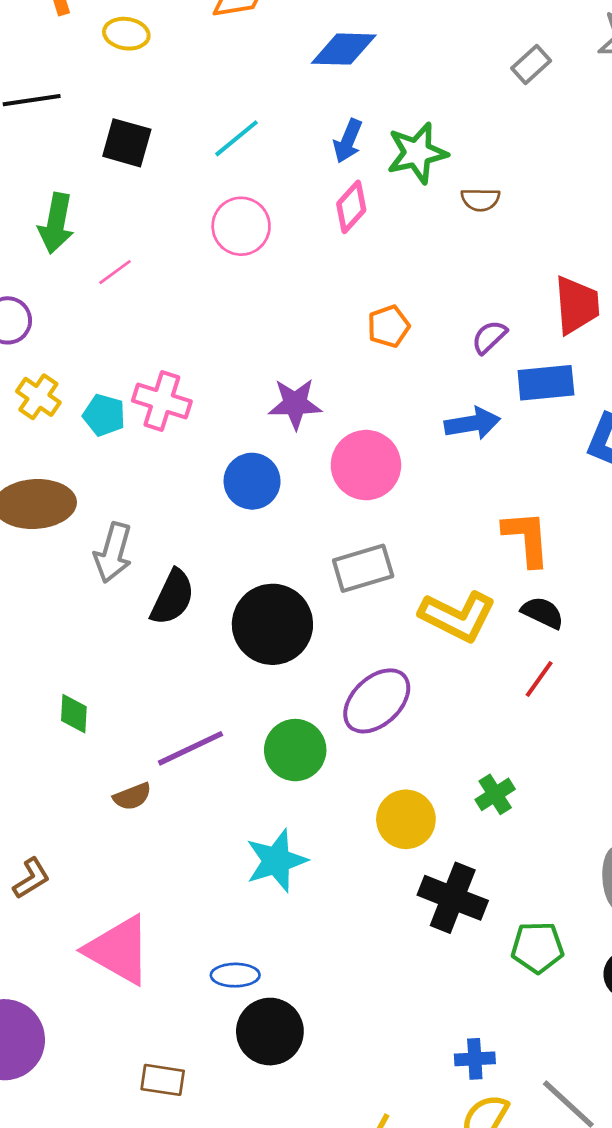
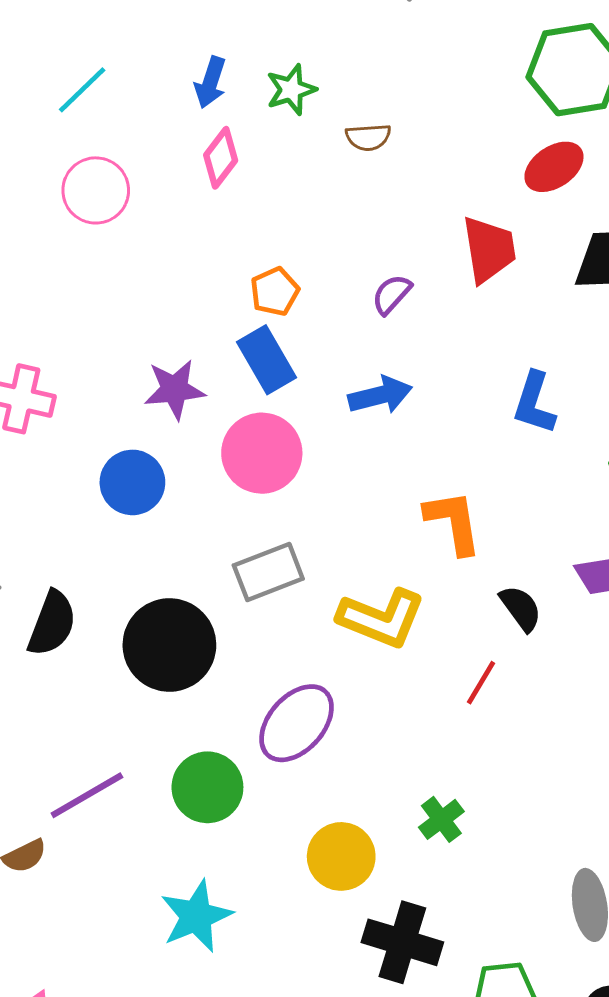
green star: (417, 153) -> (291, 90), size x0.7
blue rectangle: (546, 383) -> (267, 360), moved, turned 70
black semicircle: (543, 613) -> (521, 608), moved, turned 33

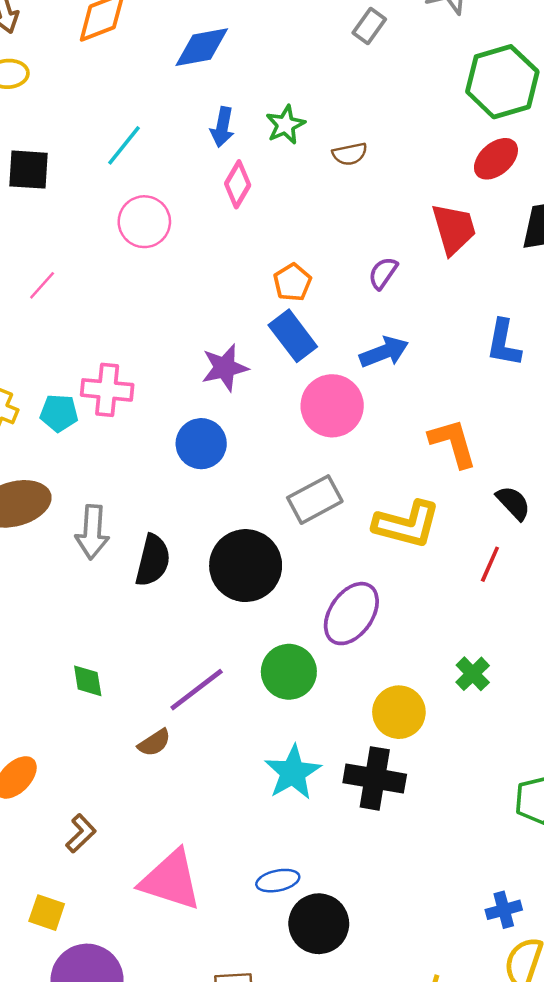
pink circle: (262, 453) -> (332, 406), moved
black cross: (402, 942) -> (375, 778), moved

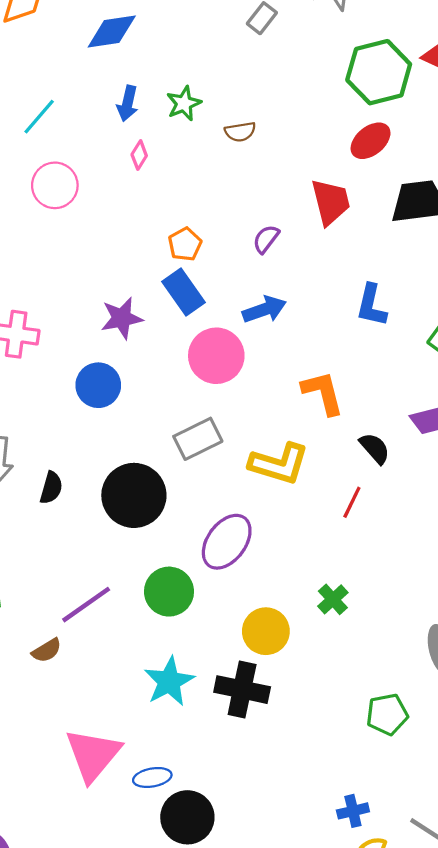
pink diamond: (238, 184) -> (139, 155), size x0.7
black semicircle: (153, 560) -> (51, 488), size x0.7
pink triangle: (171, 880) -> (93, 755), moved, turned 50

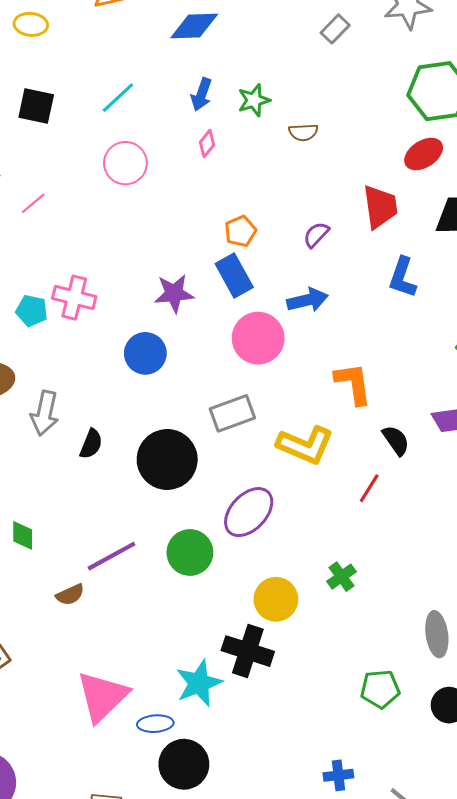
blue L-shape: (371, 305) -> (403, 277), moved
cyan star: (169, 681) -> (199, 683), moved

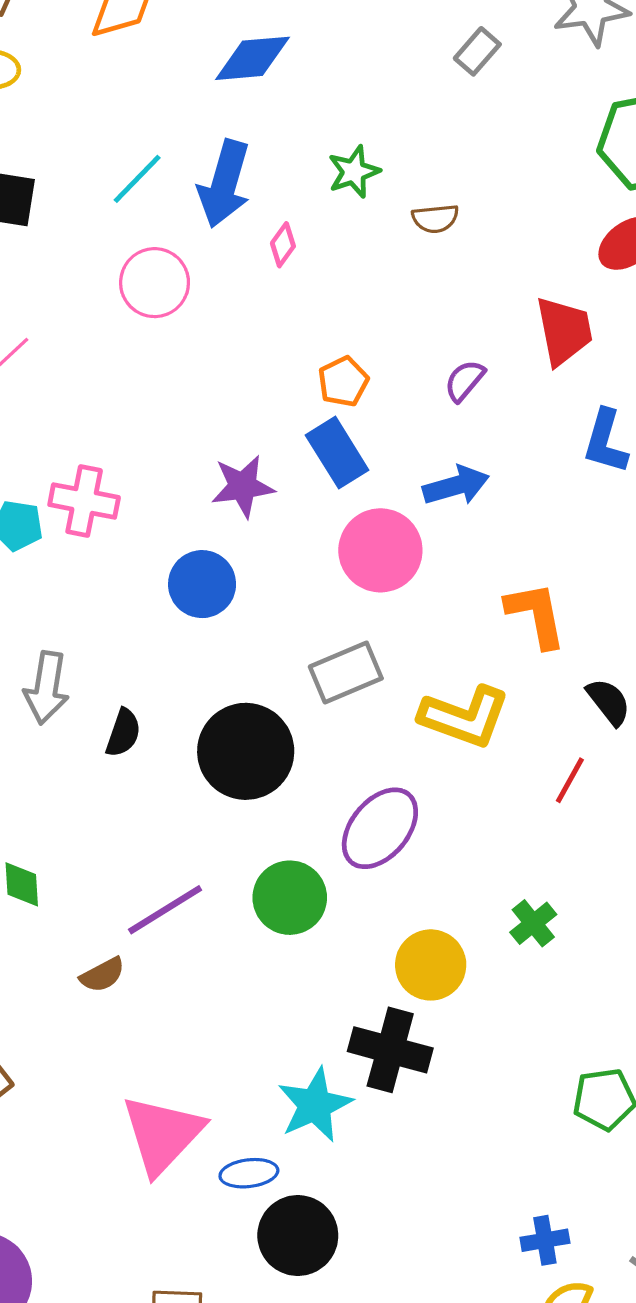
blue arrow: (201, 94) -> (224, 184), moved, size x1.6

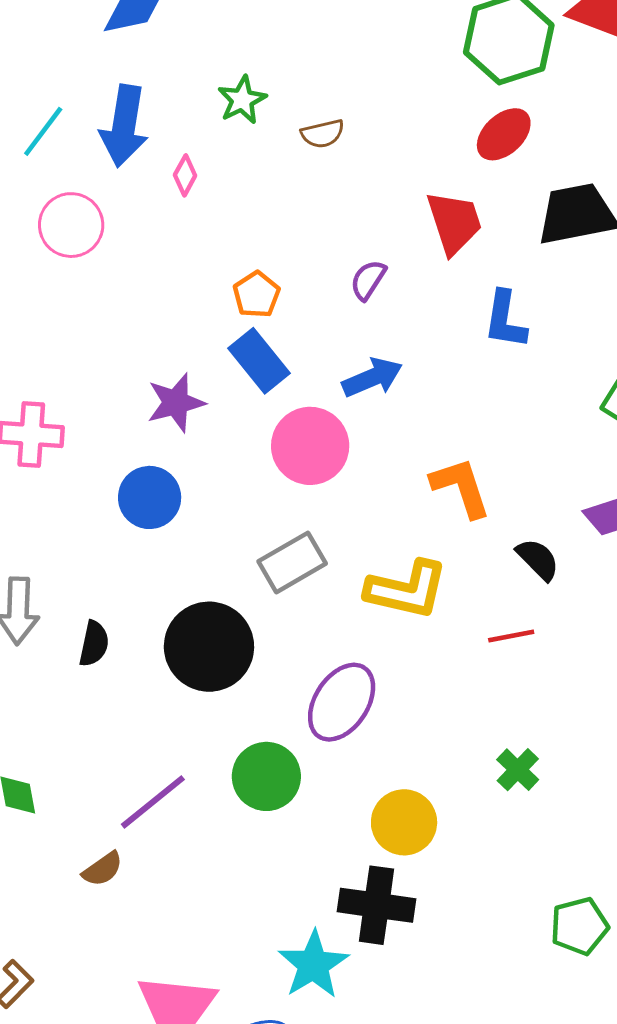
red line: (570, 780) -> (511, 636), turned 57
green cross: (533, 923) -> (518, 770), moved

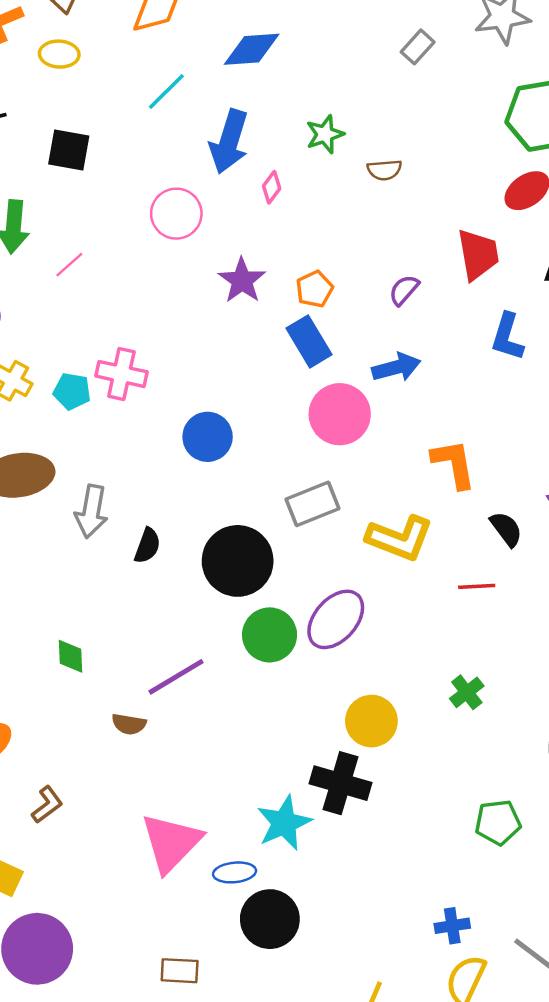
cyan line: (43, 131) -> (166, 91), moved
purple star: (176, 403) -> (242, 280), moved, turned -30
green circle: (266, 776) -> (270, 635), moved
brown semicircle: (103, 869) -> (129, 724), turned 36

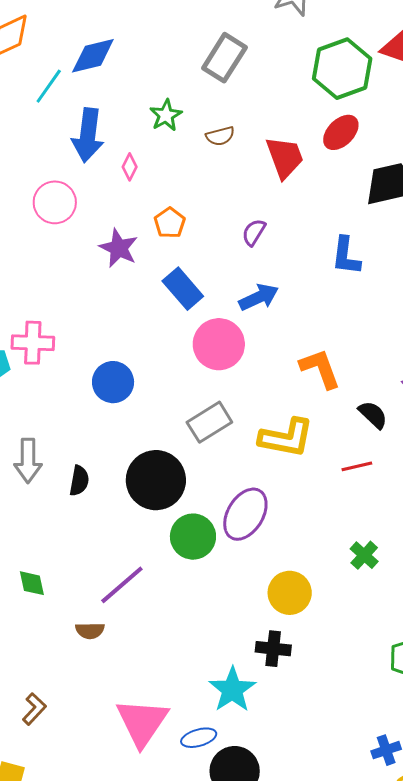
gray rectangle: (418, 47) -> (224, 58), moved, size x1.6
cyan line: (166, 91) -> (49, 86), moved
red trapezoid: (478, 255) -> (285, 157), moved
orange pentagon: (314, 289) -> (170, 223), moved
black cross: (340, 783) -> (273, 649), size x0.7

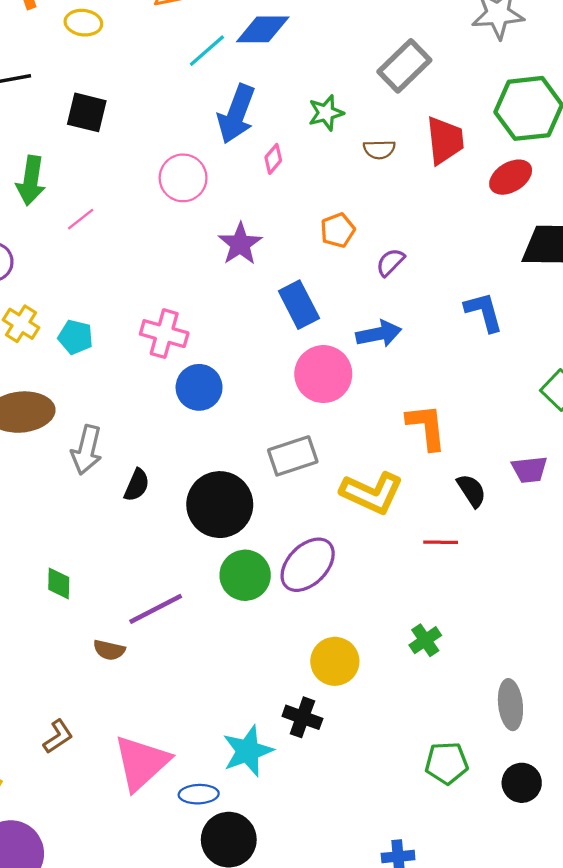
red trapezoid: (285, 157) -> (445, 140), moved
orange pentagon: (170, 223) -> (338, 230), moved
blue L-shape: (346, 256) -> (484, 312), turned 144
pink cross: (33, 343) -> (164, 334), moved
brown L-shape: (34, 709) -> (58, 737), moved

